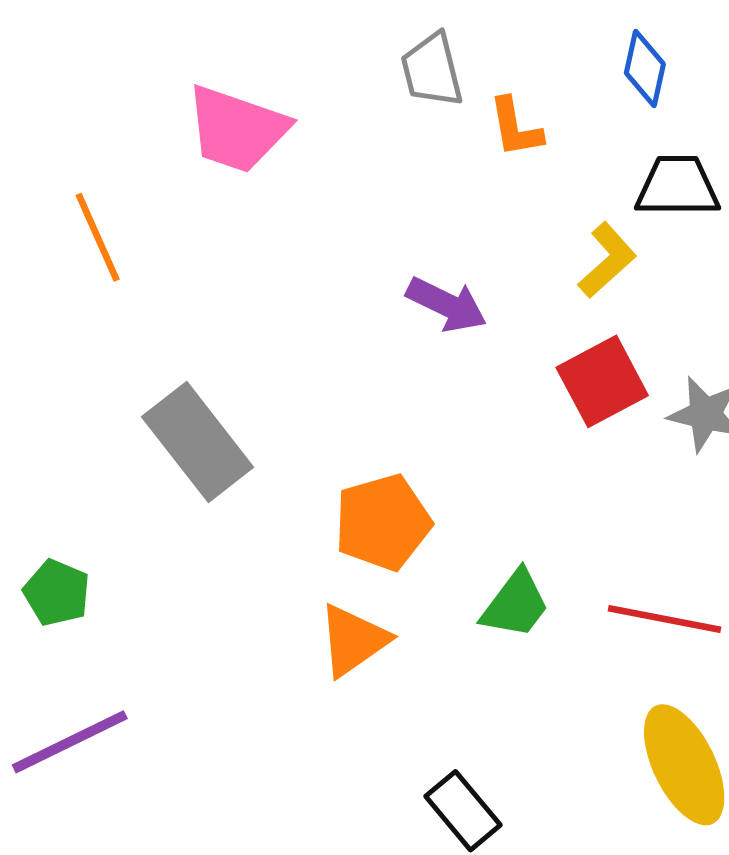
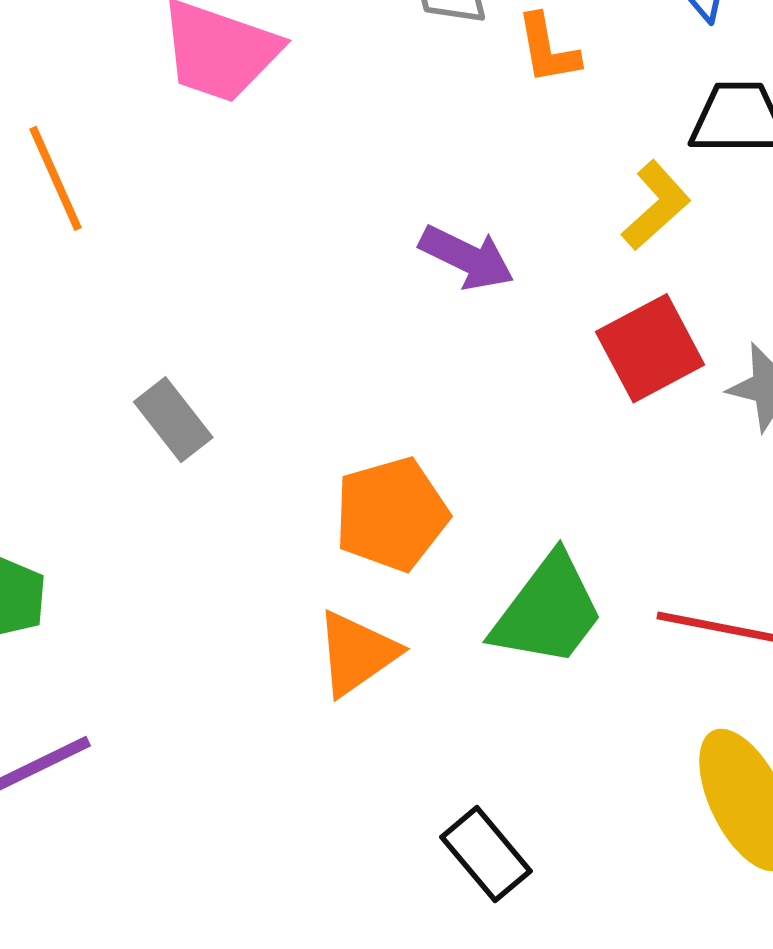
gray rectangle: (198, 442) -> (173, 420), size x0.6
green trapezoid: (515, 604) -> (548, 611), size x1.4

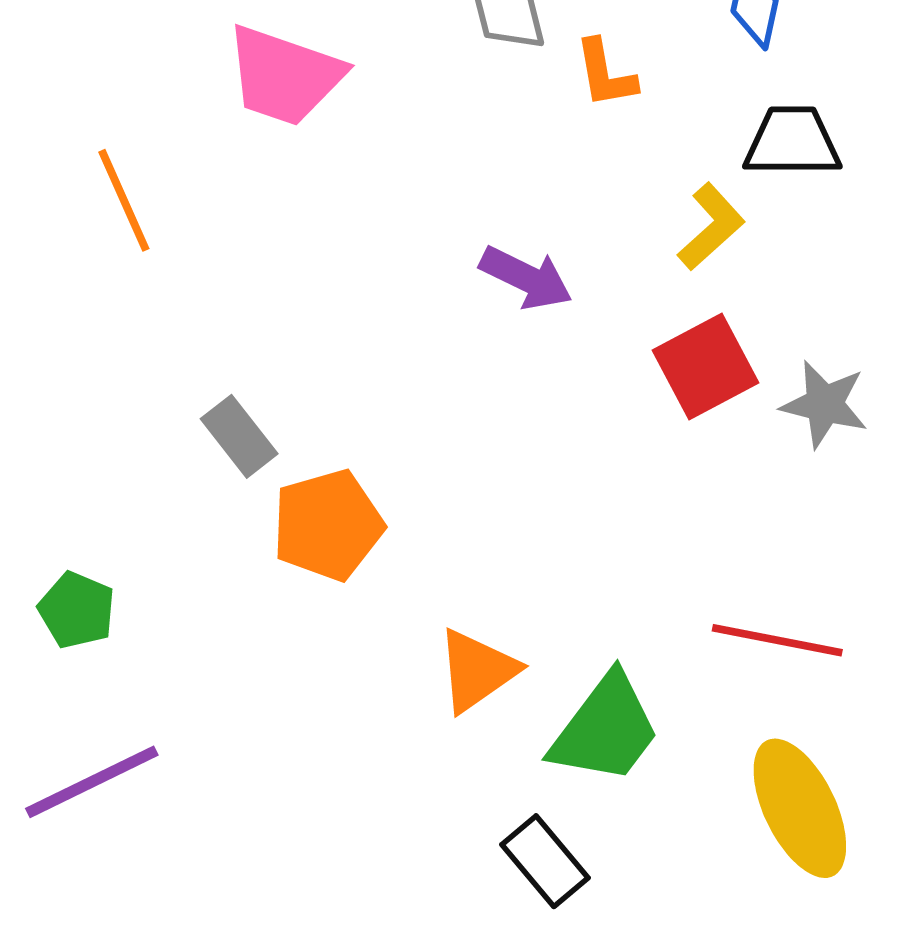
orange pentagon: (391, 514) -> (328, 525), moved
green trapezoid: (548, 611) -> (605, 729), moved
orange triangle: (357, 653) -> (477, 670), moved

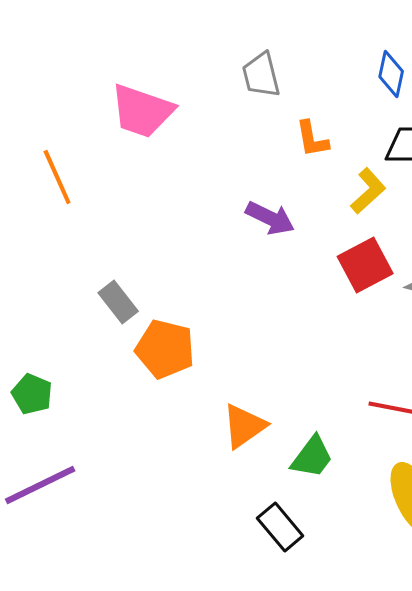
orange L-shape: (605, 74) -> (312, 139), moved
orange pentagon: (328, 525) -> (165, 349), turned 30
green trapezoid: (605, 729) -> (312, 457), size x0.7

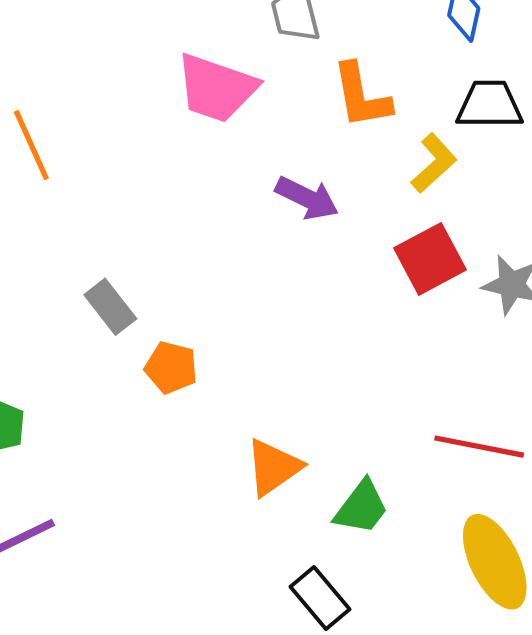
pink trapezoid: (142, 111) -> (216, 88), moved
orange L-shape: (312, 139) -> (361, 96), size x1.4
orange pentagon: (165, 349) -> (171, 368), size x0.7

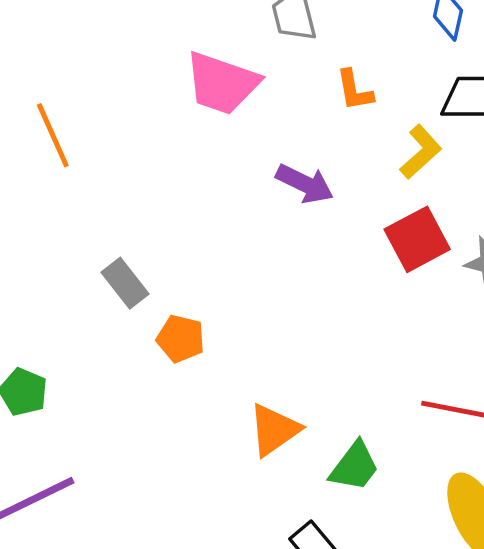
orange L-shape: (361, 96) -> (354, 90), size x0.7

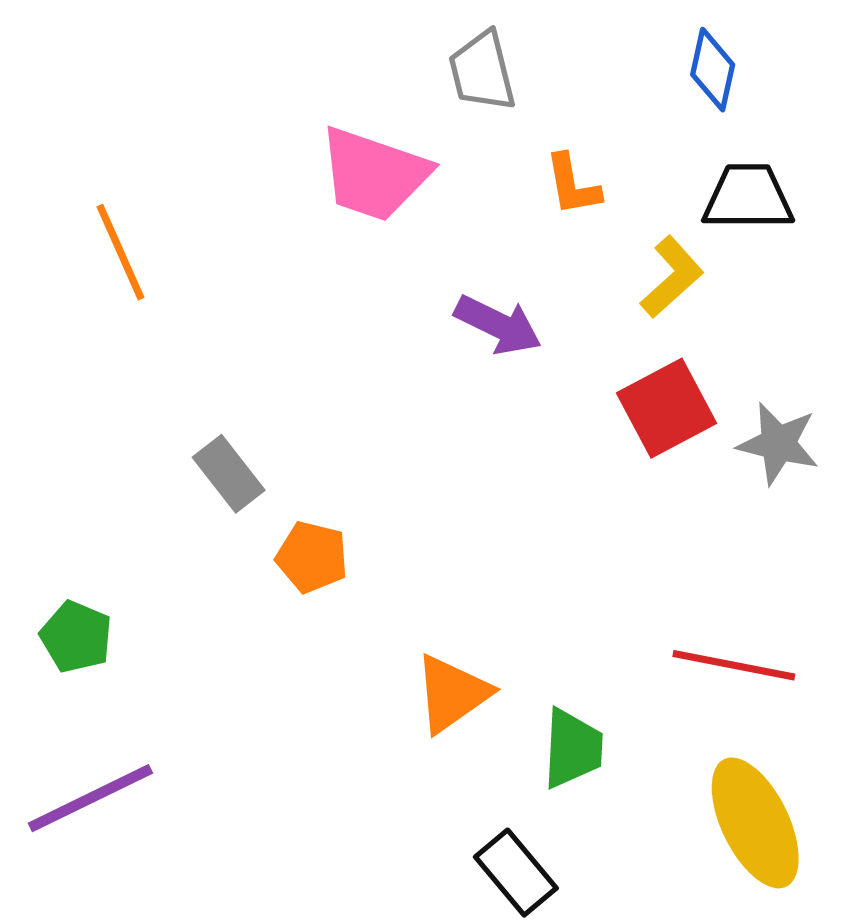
green trapezoid: (354, 466) -> (573, 749), turned -34

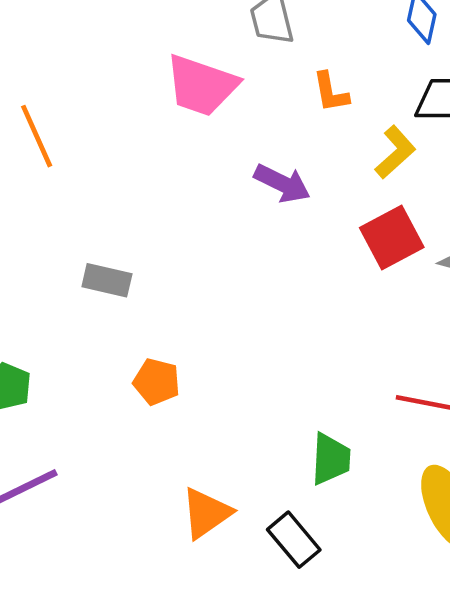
gray rectangle: (229, 474) -> (107, 280), turned -39
orange pentagon: (312, 557) -> (157, 382), moved
orange triangle: (452, 694) -> (206, 513), moved

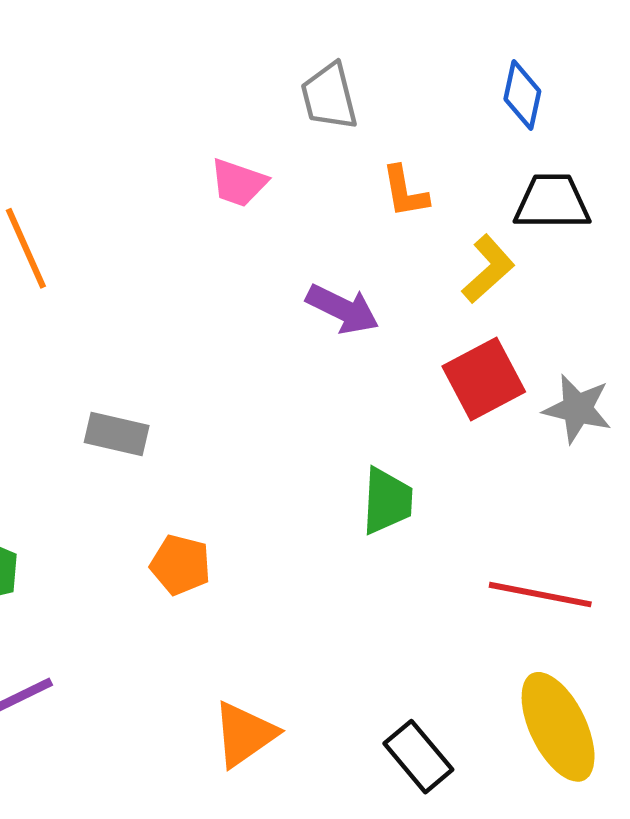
pink trapezoid: (202, 85) -> (238, 183), size x0.6
green trapezoid: (331, 459) -> (387, 501), moved
black rectangle: (294, 540) -> (418, 757), moved

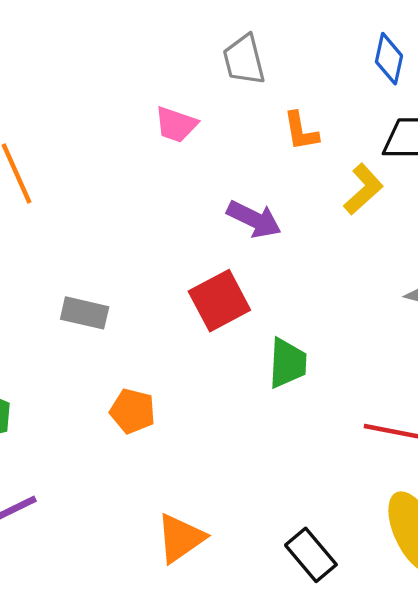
red square: (484, 379) -> (219, 301), moved

